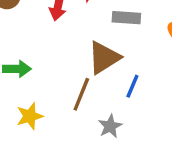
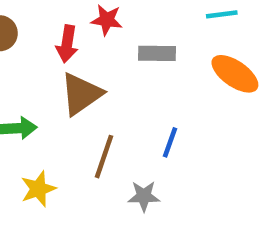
brown triangle: (104, 58) -> (81, 94), moved
gray star: (110, 126) -> (144, 196), turned 30

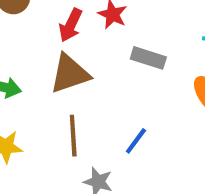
brown line: (104, 157) -> (73, 136), turned -39

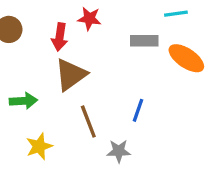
gray rectangle: (148, 58) -> (144, 41), moved

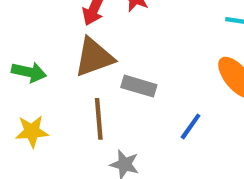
gray rectangle: (144, 41) -> (139, 86), moved
blue line: (138, 110) -> (191, 126), moved

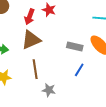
gray rectangle: (139, 86) -> (75, 47), moved

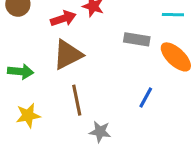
red arrow: (29, 17) -> (63, 19), turned -126
gray rectangle: (75, 47) -> (137, 39), moved

